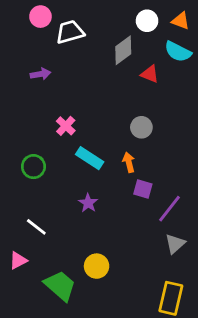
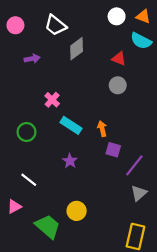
pink circle: (40, 17) -> (15, 25), moved
white trapezoid: (70, 32) -> (55, 25), turned -125
gray diamond: (123, 50) -> (77, 49), moved
gray circle: (141, 127) -> (118, 85), moved

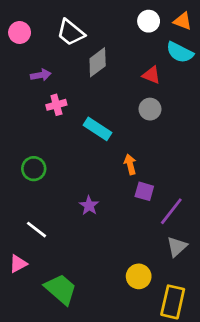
pink cross: (52, 100) -> (56, 105), moved, turned 32
cyan rectangle: (71, 125) -> (98, 129), moved
yellow circle: (77, 211) -> (139, 276), moved

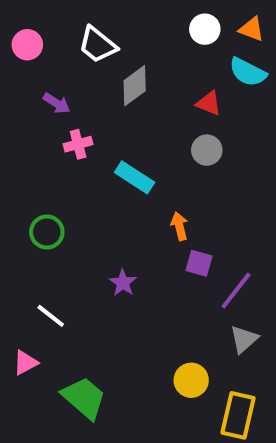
purple arrow: (41, 75) -> (57, 103), turned 42

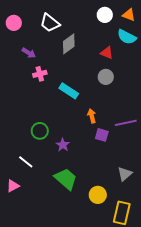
green circle: (47, 232) -> (40, 131), moved
purple line: (236, 291) -> (126, 123), moved, turned 40
green trapezoid: (84, 398) -> (66, 179), moved

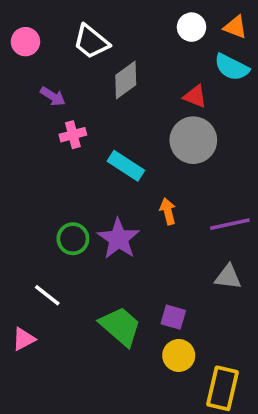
gray circle: (106, 77) -> (193, 140), size x1.6
purple square: (102, 135) -> (173, 317), moved
purple star: (63, 145) -> (119, 239), moved, size x1.6
gray triangle: (125, 174) -> (228, 277), moved, turned 49

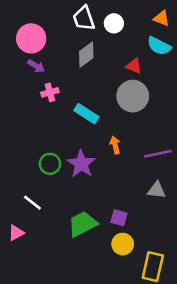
white circle: (192, 27) -> (114, 23), moved
pink circle: (25, 42) -> (31, 38), moved, size x1.5
white trapezoid: (91, 42) -> (84, 18), moved, turned 32
green trapezoid: (120, 326) -> (83, 224), turned -68

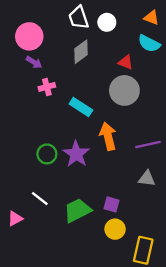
orange arrow: (115, 145) -> (108, 136), size x1.6
white line: (32, 203) -> (40, 199), moved

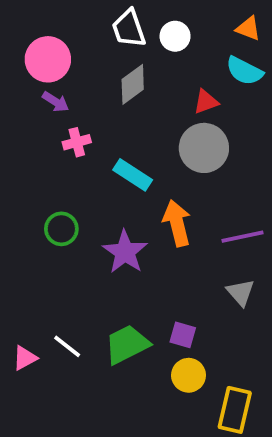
red triangle: (126, 62) -> (206, 102), turned -42
green circle: (47, 154) -> (61, 229), moved
gray triangle: (147, 179) -> (241, 292), turned 42
white line: (40, 199) -> (67, 346), moved

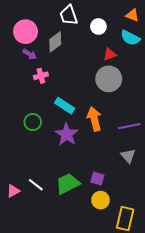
white circle: (175, 36) -> (98, 27), moved
gray diamond: (133, 84) -> (55, 42), moved
cyan rectangle: (133, 175) -> (65, 106), moved

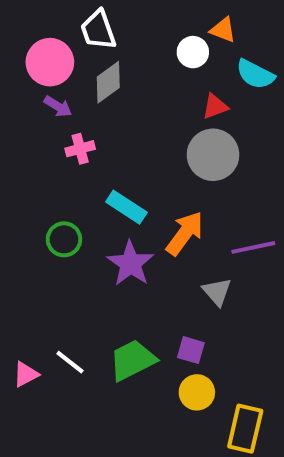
white trapezoid: (69, 15) -> (98, 30), moved
orange triangle: (132, 15) -> (223, 30), moved
orange arrow: (94, 119) -> (185, 233), turned 50
gray triangle: (128, 156) -> (217, 292), moved

